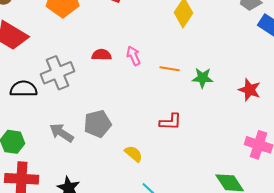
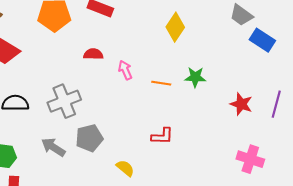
red semicircle: (102, 55) -> (93, 54), moved
gray cross: (58, 73) -> (64, 101), moved
green star: (203, 78) -> (195, 77), moved

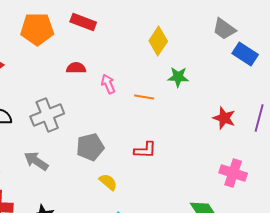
green star: (195, 77) -> (178, 77), moved
gray pentagon: (89, 138) -> (90, 147), moved

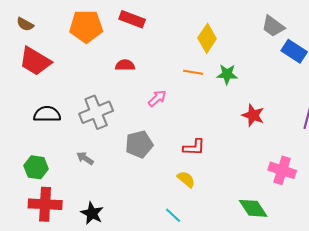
pink arrow: (108, 84) -> (157, 98), moved, turned 72
orange line: (144, 97) -> (193, 72), moved
red star: (224, 118) -> (253, 115), moved
gray arrow: (36, 161) -> (85, 158), size x0.7
yellow semicircle: (108, 182) -> (186, 179), moved

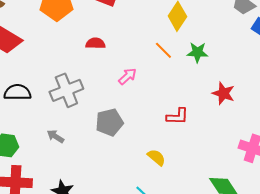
orange line: (193, 72) -> (163, 50), turned 36
red L-shape: (194, 147) -> (177, 116), moved

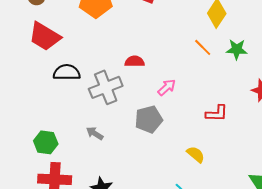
red semicircle: (95, 43) -> (135, 61), moved
pink arrow: (127, 76) -> (167, 87), moved
black semicircle: (17, 92) -> (67, 72), moved

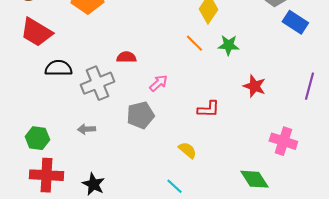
gray arrow: (95, 133) -> (86, 129), turned -36

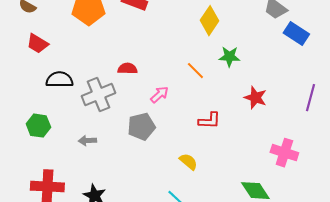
red trapezoid: (36, 32) -> (37, 44), size x0.7
orange line: (194, 43) -> (195, 71), moved
green hexagon: (37, 138) -> (38, 126), moved

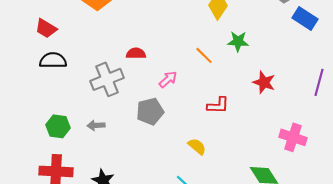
black semicircle: (59, 80) -> (53, 60), moved
green hexagon: (38, 126) -> (58, 126), moved

